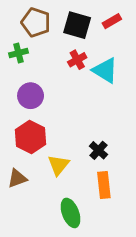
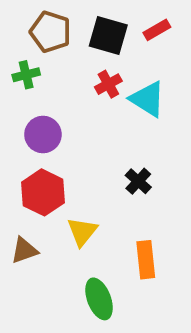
black cross: (98, 150) -> (138, 181), moved

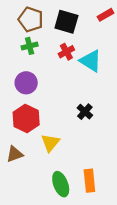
red rectangle: (157, 30) -> (106, 15), moved
green cross: (26, 75) -> (30, 46), moved
orange rectangle: (146, 260) -> (89, 181), moved

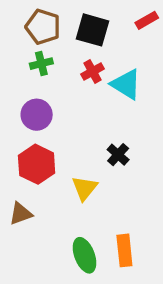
yellow triangle: (50, 143) -> (85, 188), moved

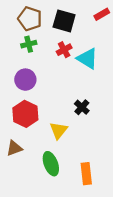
green ellipse: (85, 255) -> (51, 164), moved

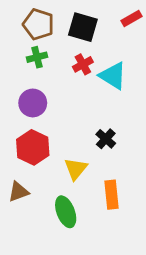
orange rectangle: (86, 174) -> (111, 195), moved

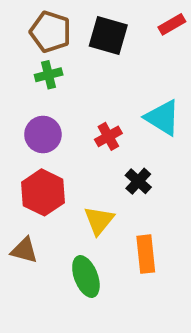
red cross: (83, 64) -> (108, 136), moved
cyan triangle: (113, 76) -> (163, 118), moved
brown triangle: (18, 192) -> (24, 250), turned 35

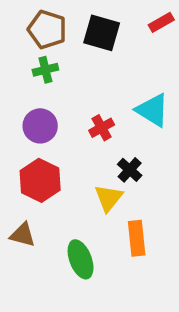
yellow triangle: (99, 220) -> (109, 198), moved

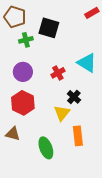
brown pentagon: (47, 29) -> (15, 17), moved
black square: (102, 33) -> (49, 28), moved

